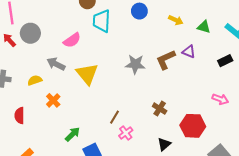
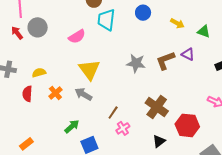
gray arrow: (56, 64) -> (83, 94), moved
brown cross: (160, 109) -> (157, 107), size x1.6
red semicircle: (20, 116) -> (27, 94), moved

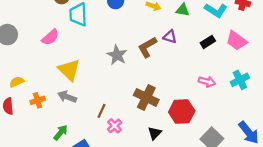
gray star: (136, 63) -> (117, 55), turned 30
orange cross: (55, 93) -> (38, 100), turned 32

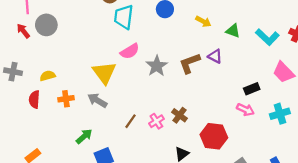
pink semicircle: (50, 37) -> (130, 51), moved
black rectangle: (208, 42) -> (252, 89), moved
brown cross: (146, 97) -> (179, 115), size x0.6
pink cross: (115, 126) -> (156, 121), moved

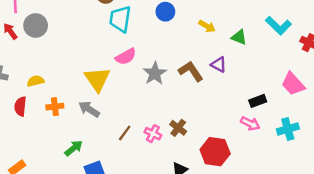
cyan L-shape: (267, 37) -> (278, 26), moved
brown L-shape: (190, 63) -> (191, 71), turned 75
pink cross: (156, 121) -> (153, 134), turned -32

